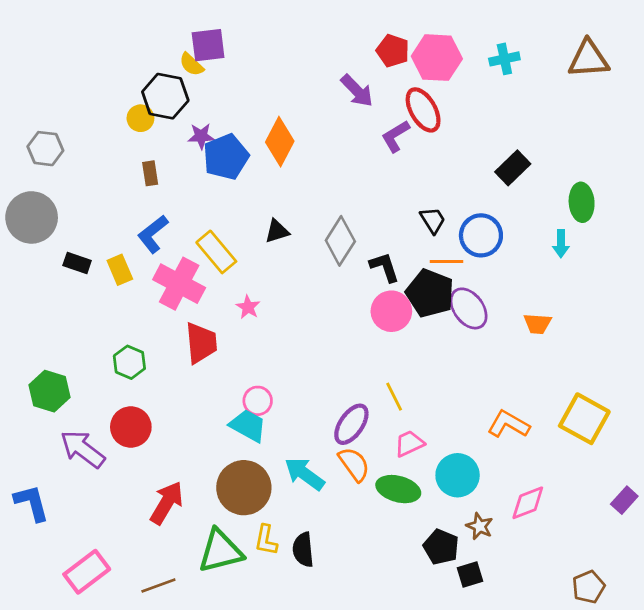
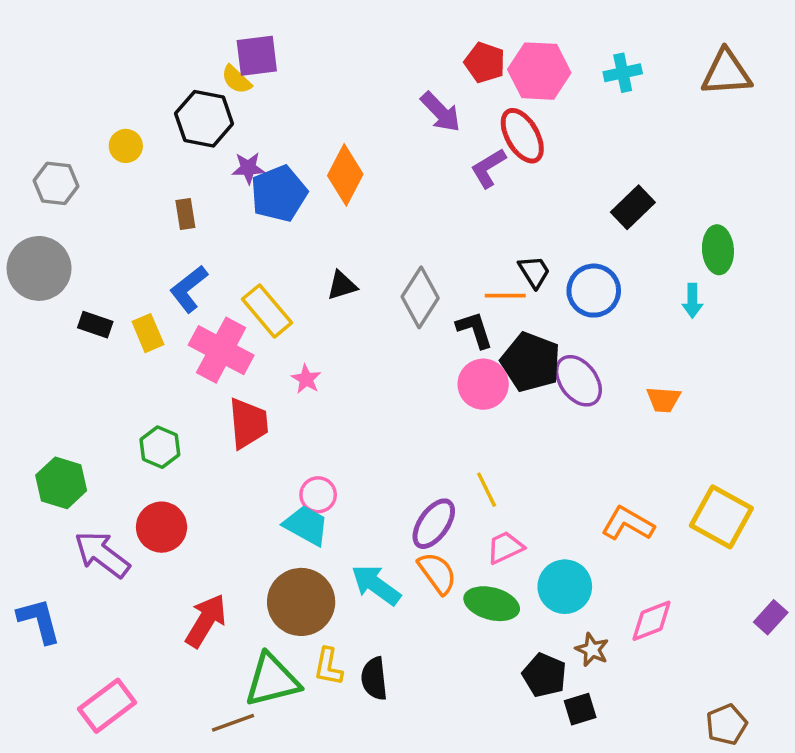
yellow circle: (140, 118) -> (126, 146), moved
orange line: (447, 262) -> (505, 296), moved
brown line: (158, 586) -> (233, 723), moved

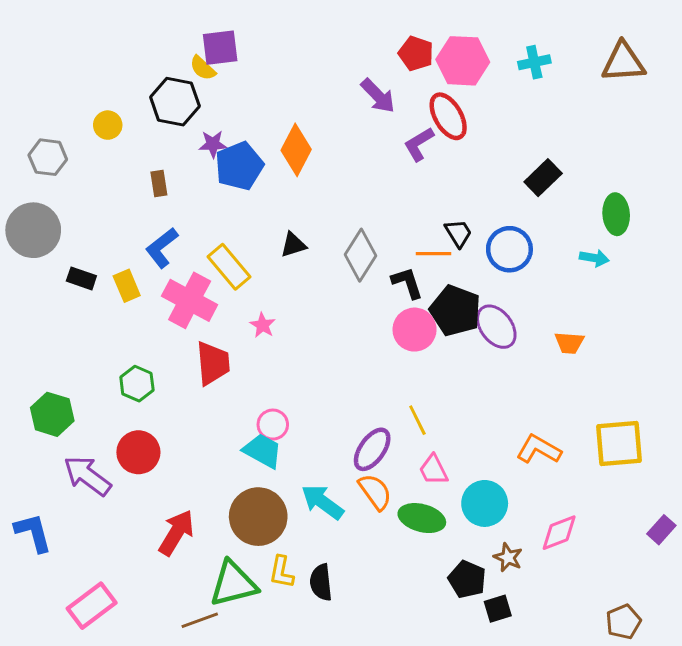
cyan arrow: (692, 301) -> (594, 258), turned -80
yellow square: (721, 517) -> (619, 444), turned -34
pink trapezoid: (505, 548) -> (434, 470), turned -92

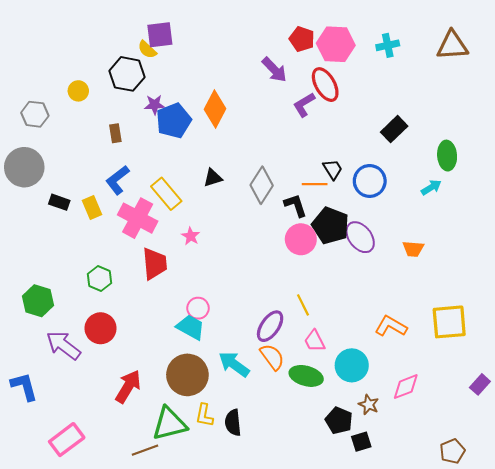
cyan arrow: (594, 258) -> (431, 187), turned -42

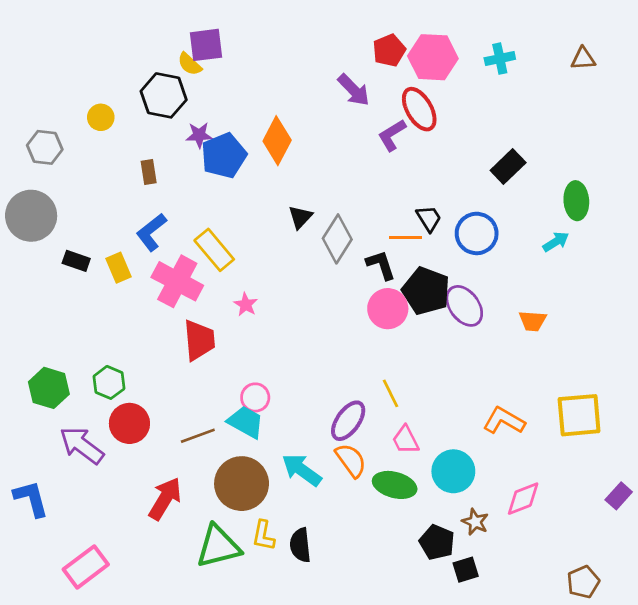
red pentagon: (302, 39) -> (389, 50), turned 30
brown triangle: (452, 45) -> (583, 59), size x0.6
black triangle: (213, 178) -> (300, 217), moved, turned -30
green hexagon: (99, 278) -> (109, 382), moved
brown line: (145, 450) -> (198, 436), moved

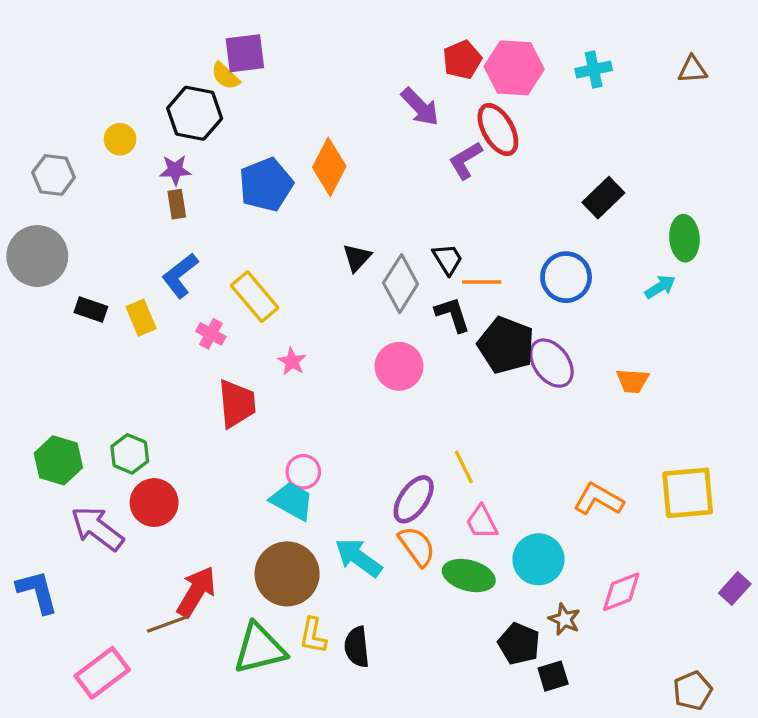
purple star: (199, 135) -> (175, 170), moved
black trapezoid: (429, 218) -> (448, 259), moved
pink cross: (177, 281) -> (211, 334), size x0.5
pink circle: (388, 309) -> (399, 366), moved
brown line: (198, 436) -> (167, 624), moved

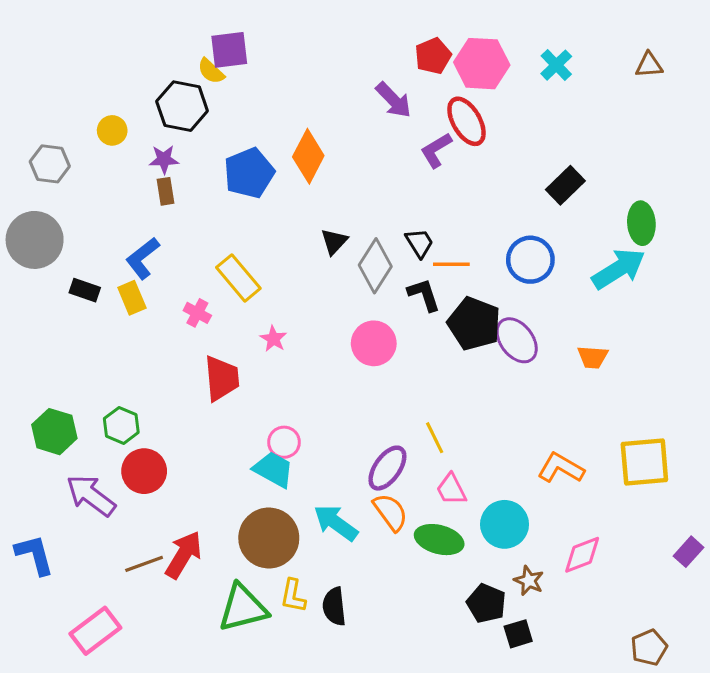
cyan cross: (594, 69) -> (556, 65), turned -32
blue L-shape: (180, 275) -> (143, 258), moved
cyan arrow: (660, 287) -> (619, 269), size x1.8
brown line: (167, 624) -> (144, 564), moved

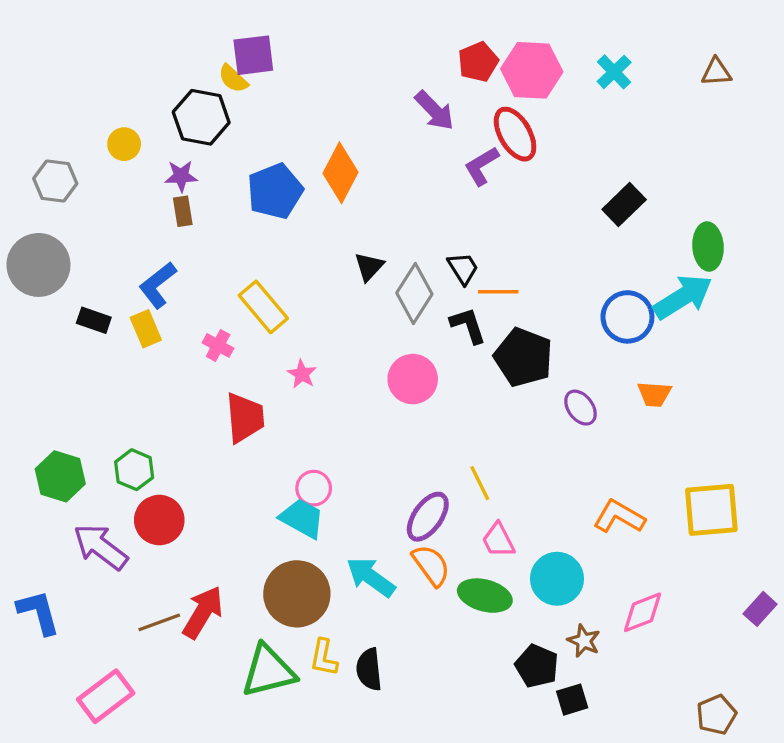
blue circle: (530, 260) -> (627, 317), moved
purple ellipse: (517, 340) -> (580, 408), moved, size x0.7

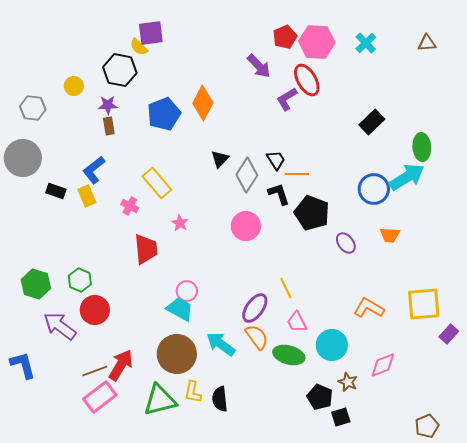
purple rectangle: (760, 609) -> (449, 334), moved
pink rectangle: (106, 696) -> (100, 397), moved

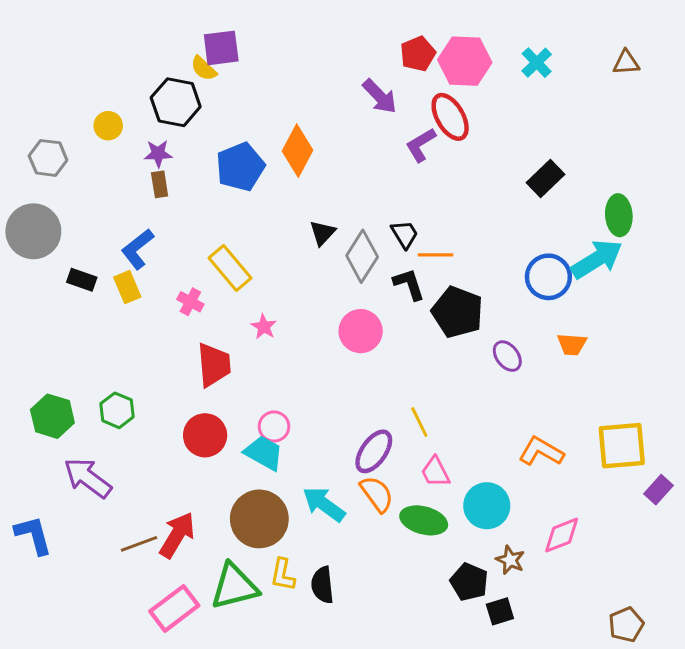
red circle: (95, 310) -> (205, 435), moved
pink rectangle: (100, 397) -> (174, 608), moved

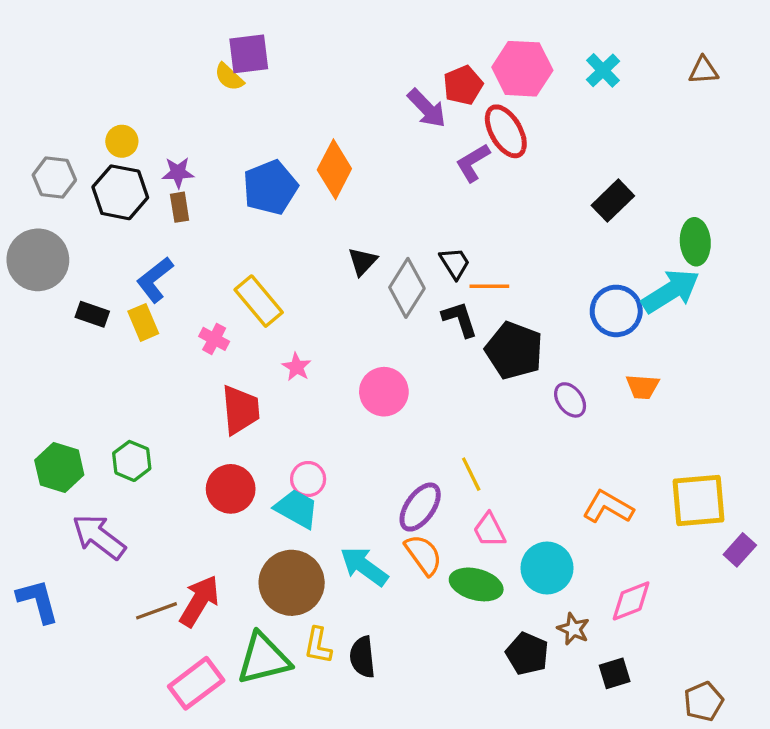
red pentagon: (418, 54) -> (463, 85), moved
black hexagon: (176, 102) -> (120, 192), moved
pink circle: (361, 331) -> (384, 392), moved
black square: (500, 611) -> (615, 673), moved

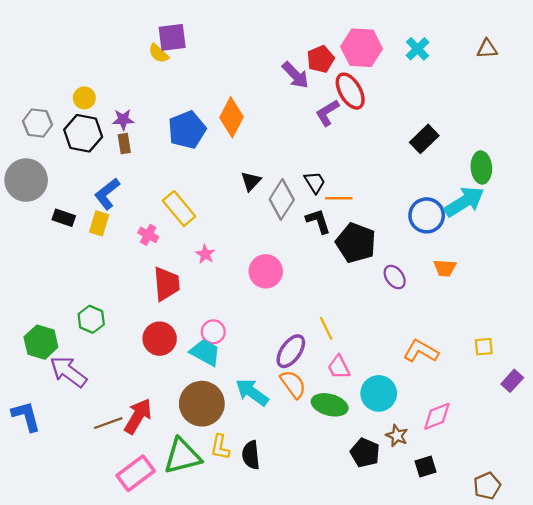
yellow rectangle: (143, 322) -> (99, 223), turned 40
green hexagon: (59, 467) -> (41, 342), moved
yellow square: (699, 500) -> (484, 347), size x0.5

